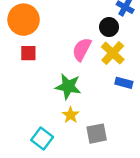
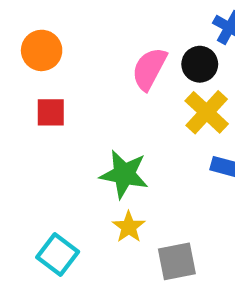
orange circle: (24, 20) -> (42, 50), size x0.7
pink semicircle: (82, 49) -> (149, 69), moved
cyan square: (42, 138) -> (58, 254), moved

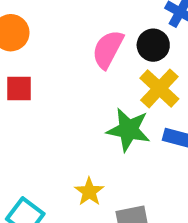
green star: (124, 174) -> (128, 130), moved

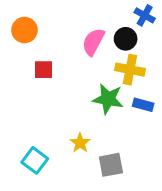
red square: (19, 88) -> (44, 70), moved
yellow cross: (159, 88) -> (130, 70), turned -32

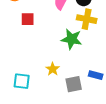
blue rectangle: (143, 105) -> (96, 75), moved
cyan square: (35, 160) -> (22, 81), turned -30

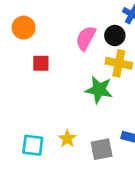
yellow star: (53, 69) -> (67, 139), moved

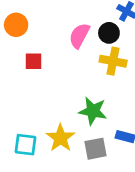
green star: (99, 90) -> (93, 111), moved
yellow star: (67, 139) -> (60, 138), size x1.5

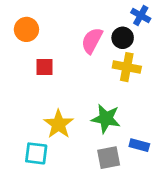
yellow star: (60, 138) -> (59, 124), moved

